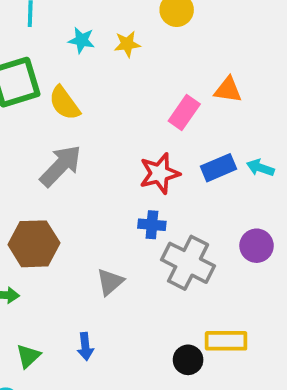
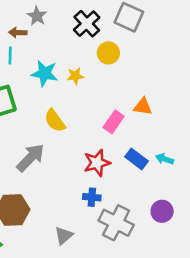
cyan star: (82, 40) -> (45, 73), size x1.5
yellow semicircle: (64, 103) -> (55, 121), moved
blue rectangle: (218, 168) -> (137, 159), turned 60

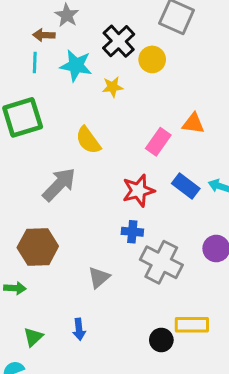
black cross: (87, 24) -> (119, 41), moved
cyan star: (45, 73) -> (76, 66), moved

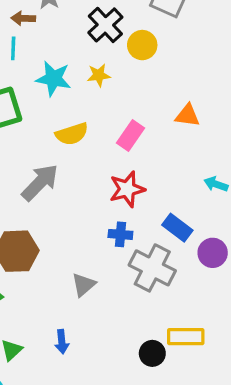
cyan star: (76, 66) -> (53, 79), moved
yellow semicircle: (88, 140) -> (72, 134), turned -72
pink rectangle: (158, 142) -> (130, 136), moved
blue rectangle: (186, 186) -> (177, 228), moved

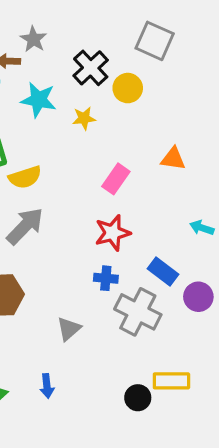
cyan star: (53, 79) -> (38, 100), moved
yellow semicircle: (72, 134) -> (25, 177), moved

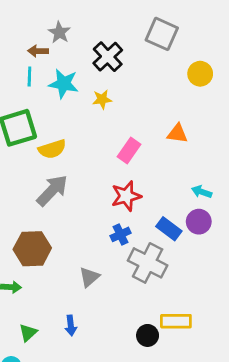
yellow circle: (128, 88) -> (200, 74), moved
blue cross: (106, 278) -> (121, 234), turned -30
purple circle: (198, 297) -> (199, 222), moved

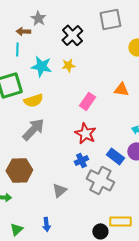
gray square: (162, 34) -> (110, 19), turned -35
cyan star: (64, 84) -> (41, 66), moved
red star: (126, 196) -> (85, 133), turned -30

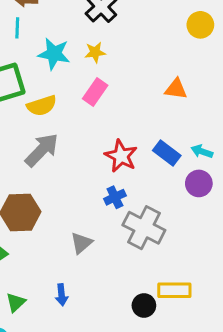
pink rectangle: (87, 101) -> (95, 92), moved
blue rectangle: (115, 156) -> (167, 153), moved

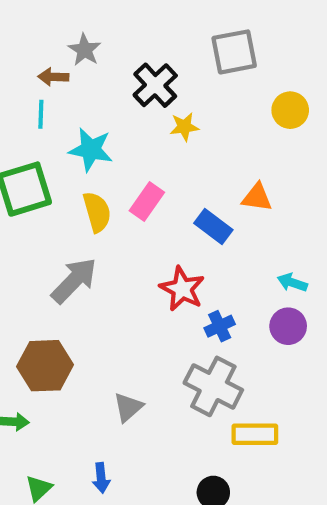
yellow star: (95, 52) -> (184, 127), moved
yellow semicircle: (42, 106) -> (97, 212), moved, turned -88
blue rectangle: (167, 153) -> (213, 226), moved
blue cross: (115, 197) -> (220, 326), moved
yellow rectangle: (174, 290) -> (255, 434), moved

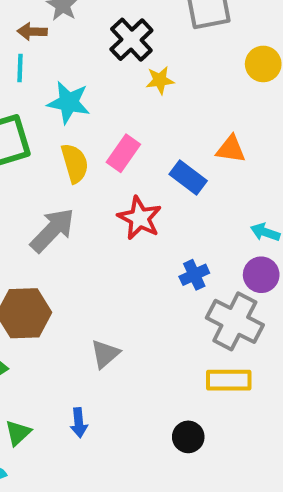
red star: (182, 289) -> (140, 218), moved
gray cross: (213, 386) -> (235, 321), moved

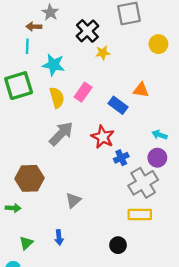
red star: (140, 218) -> (103, 137), moved
gray arrow: (52, 230) -> (61, 134), moved
gray cross: (235, 321) -> (143, 183), turned 32

